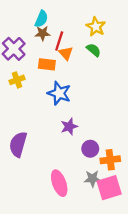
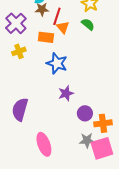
pink ellipse: (59, 183) -> (44, 144), moved

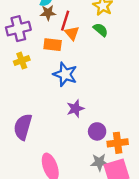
purple cross: (16, 23) -> (18, 29), turned 30

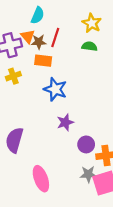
brown star: (48, 13) -> (39, 42), moved
green semicircle: (101, 30) -> (89, 46), turned -32
orange triangle: (72, 33) -> (28, 36), moved

